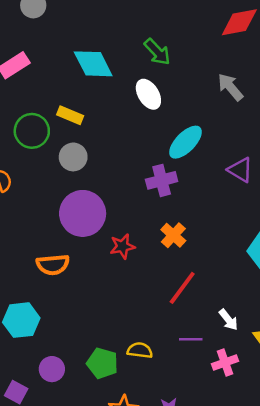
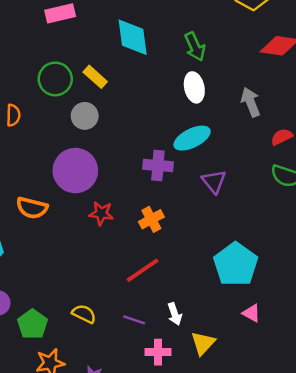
white ellipse: (148, 94) -> (194, 87), moved
purple triangle: (240, 170) -> (214, 181), moved
green pentagon: (102, 363) -> (32, 324), moved

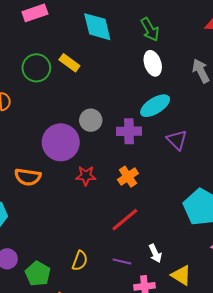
gray circle: (85, 116) -> (91, 120), moved
yellow semicircle: (84, 314) -> (80, 261), turned 90
yellow triangle: (203, 343) -> (181, 275), turned -35

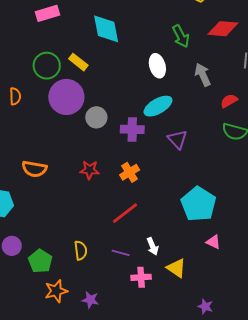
green arrow: (150, 29) -> (181, 36), moved
purple circle: (61, 142) -> (66, 97), moved
yellow semicircle: (80, 261) -> (81, 250), turned -30

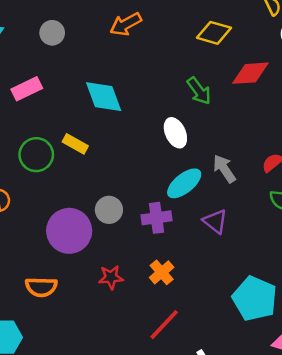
gray arrow: (203, 75) -> (224, 169), moved
purple circle: (66, 97) -> (69, 231), moved

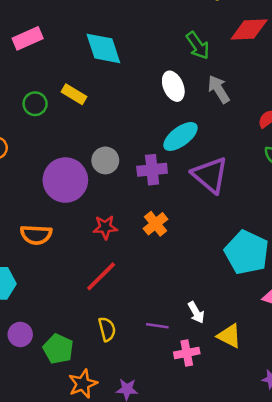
green circle: (36, 155) -> (35, 104), size x0.7
gray arrow: (224, 169) -> (219, 89), moved
purple triangle: (215, 221) -> (210, 175), size x1.5
red line: (164, 325) -> (101, 276), moved

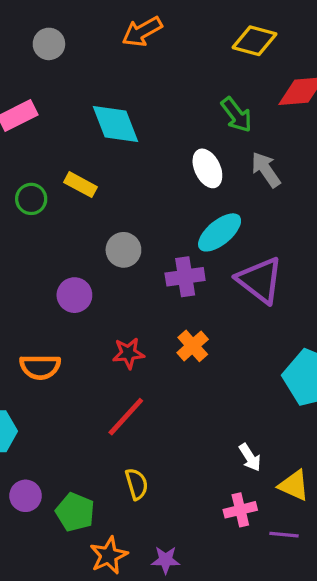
gray circle: (105, 160) -> (123, 250), moved
purple circle: (65, 180) -> (74, 295), size x0.6
purple line: (157, 326) -> (284, 535), moved

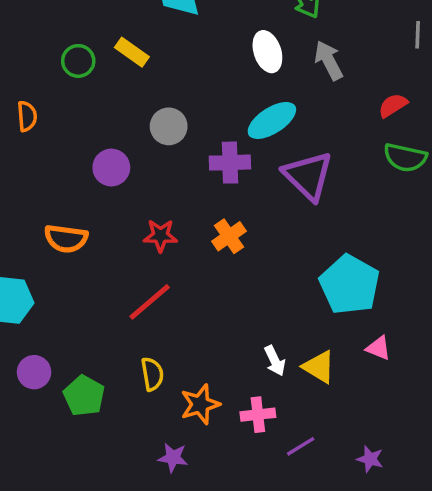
yellow triangle: (294, 485) -> (319, 367), moved
purple line: (284, 535) -> (301, 446), turned -44
orange star: (109, 555) -> (200, 404), moved

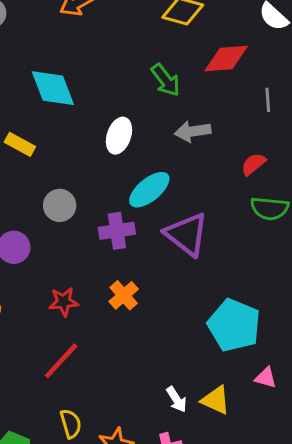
white ellipse: (267, 52) -> (119, 136), moved, turned 44
gray arrow: (329, 60) -> (193, 131), turned -64

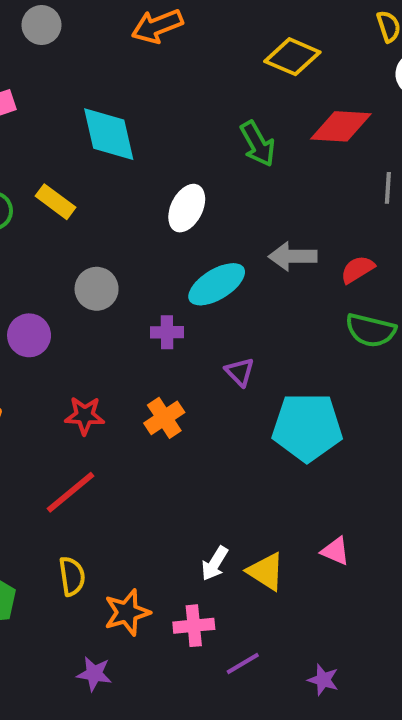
gray arrow: (193, 131) -> (293, 256), moved
purple cross: (117, 231) -> (167, 332), size x0.7
purple triangle: (187, 234) -> (240, 372), moved, size x0.5
cyan pentagon: (234, 325) -> (307, 427), moved, turned -30
white arrow: (176, 399) -> (215, 563), turned 56

